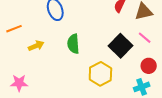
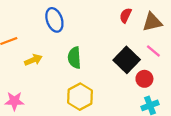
red circle: (149, 66) -> (144, 79), moved
yellow hexagon: (100, 74) -> (80, 97), moved

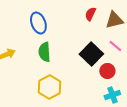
blue ellipse: (54, 20) -> (38, 23), moved

